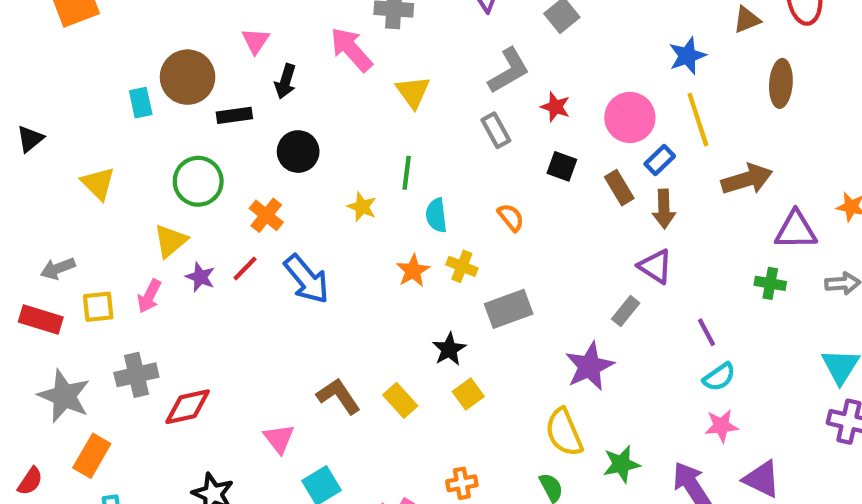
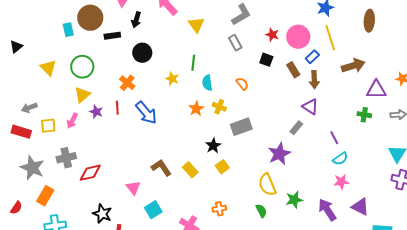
red star: (555, 107) -> (272, 35), moved
green circle: (198, 181) -> (82, 67), moved
red line: (245, 268) -> (117, 108), turned -48

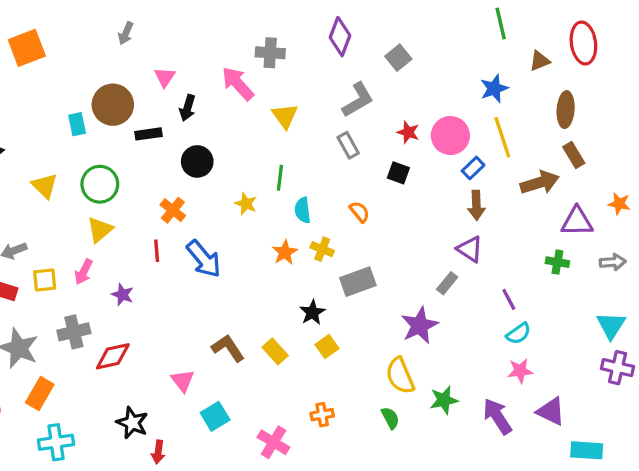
brown rectangle: (293, 70) -> (574, 155), moved
purple star: (96, 112) -> (123, 295), moved

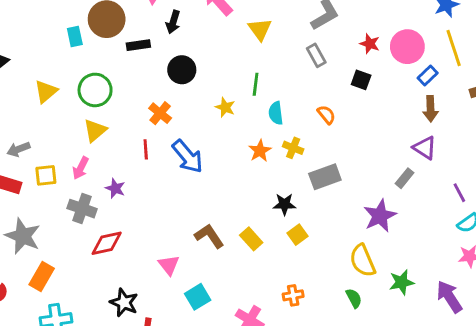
yellow triangle: (45, 186) -> (46, 91), turned 35
black star: (312, 312) -> (284, 204), turned 30
gray cross: (74, 332) -> (82, 209), moved, turned 32

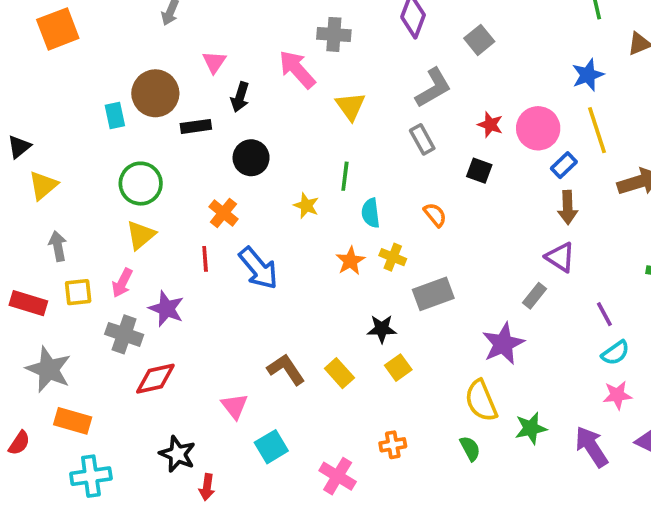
yellow triangle: (46, 91) -> (43, 185), moved
gray arrow: (18, 149) -> (58, 246), moved, turned 100
purple star: (115, 188) -> (166, 309), size x1.4
orange rectangle: (42, 277) -> (73, 421), turned 76

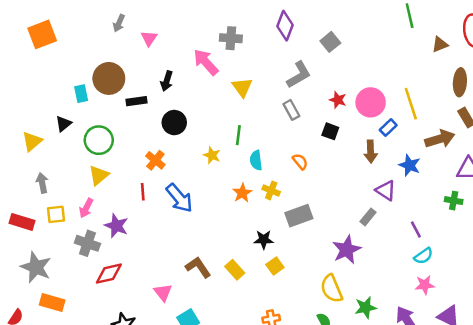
pink triangle: (214, 62) -> (149, 38), moved
blue star: (588, 75) -> (410, 165), moved, turned -30
black triangle: (19, 147) -> (64, 124), moved
brown arrow: (568, 207) -> (371, 151), moved

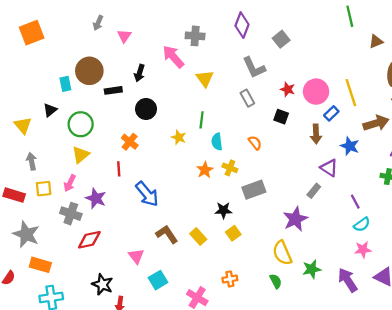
gray L-shape: (299, 75) -> (254, 68), turned 95
yellow triangle: (32, 141) -> (23, 125), turned -30
blue arrow: (179, 198) -> (147, 194), moved

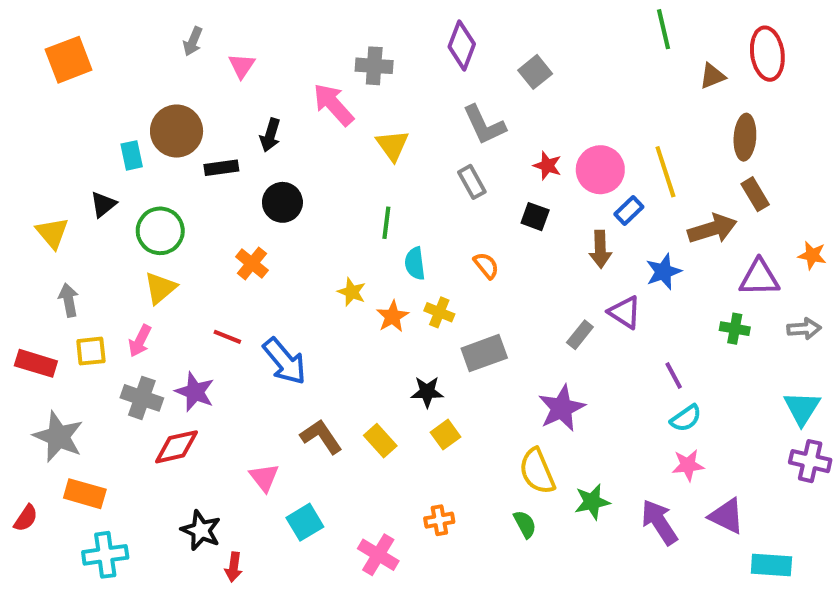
yellow star: (179, 137) -> (352, 292), moved
blue star: (350, 146) -> (663, 272), turned 30
red line: (119, 169) -> (227, 337), moved, turned -64
gray rectangle: (314, 191) -> (580, 335), moved
purple star: (96, 198) -> (195, 392), moved

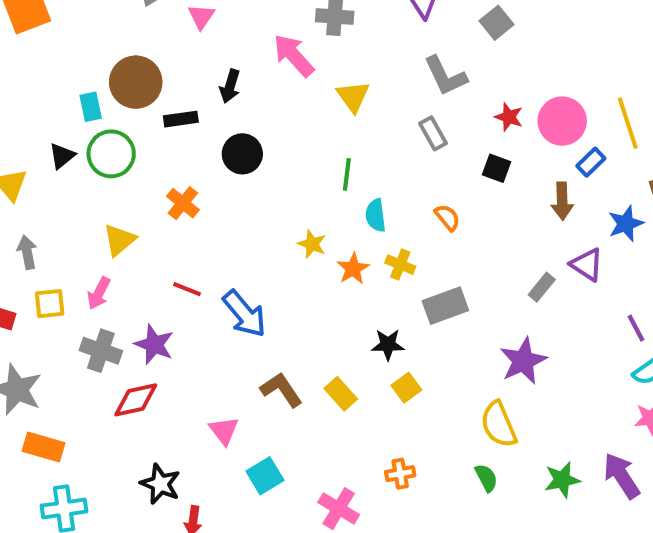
green circle: (160, 231) -> (111, 154), moved
orange cross: (252, 263) -> (183, 203), moved
green star: (592, 502) -> (562, 480), moved

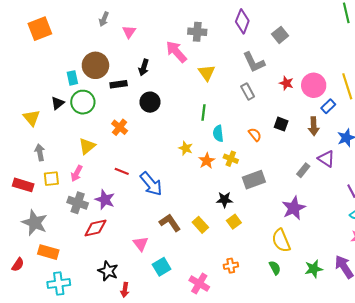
black square: (497, 168) -> (281, 124), moved

